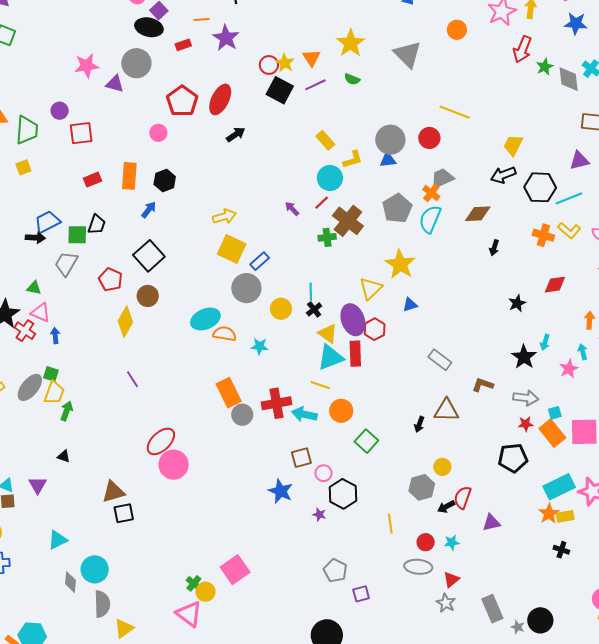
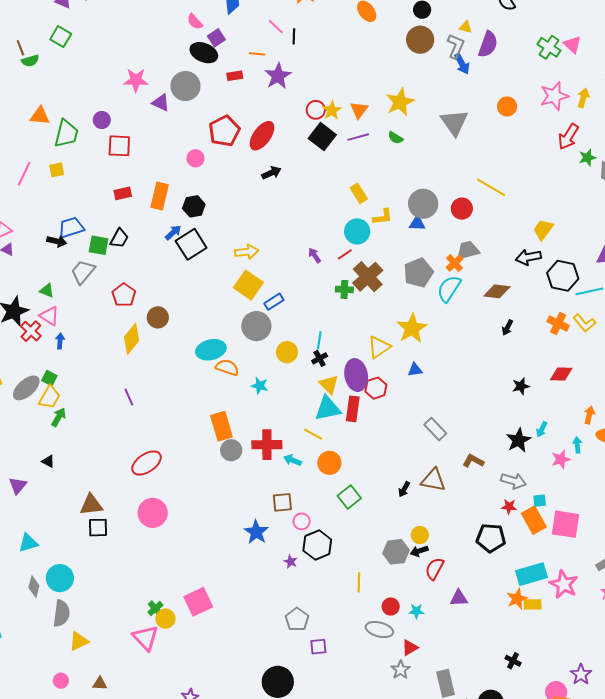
black square: (149, 256) -> (191, 244), moved
cyan arrow: (304, 414) -> (292, 460), size x0.7
pink circle: (174, 465) -> (153, 513), moved
black arrow: (446, 507) -> (419, 551), moved
black cross: (561, 550) -> (513, 661), moved

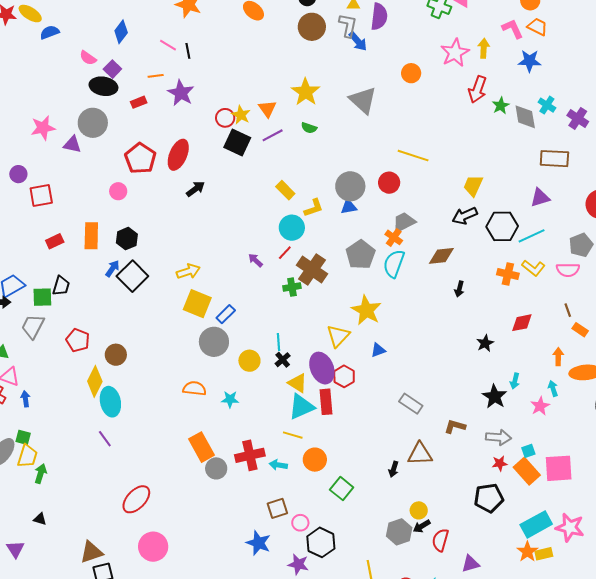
cyan ellipse: (211, 350) -> (110, 402), moved, turned -76
purple star: (291, 562) -> (298, 564), size x1.5

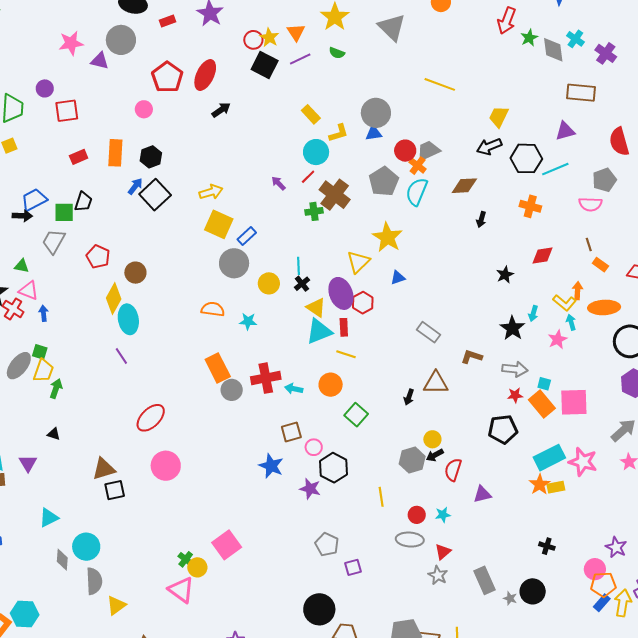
red circle: (389, 183) -> (405, 151), moved
yellow L-shape: (533, 268) -> (565, 303), moved
red rectangle: (326, 402) -> (344, 327), size x0.7
yellow line: (293, 435) -> (346, 354), moved
cyan square: (528, 451) -> (544, 384), turned 32

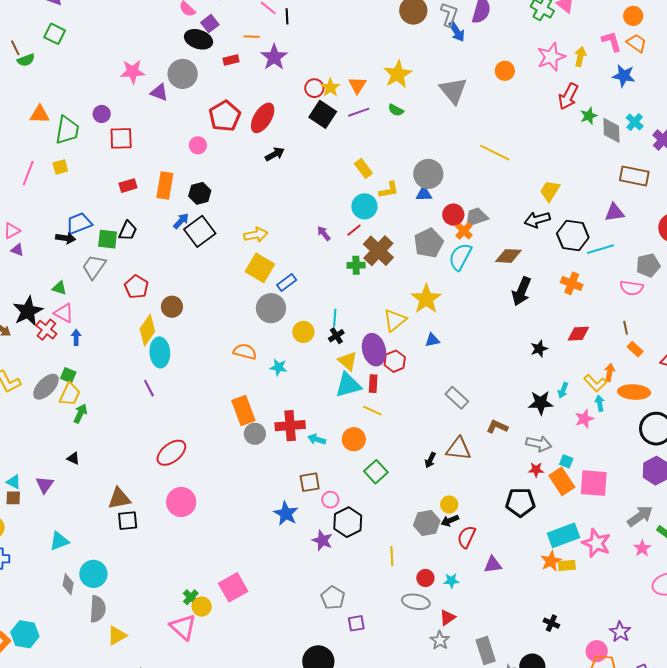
black arrow: (481, 219) -> (521, 291), size x1.8
black star: (512, 328) -> (541, 403), turned 30

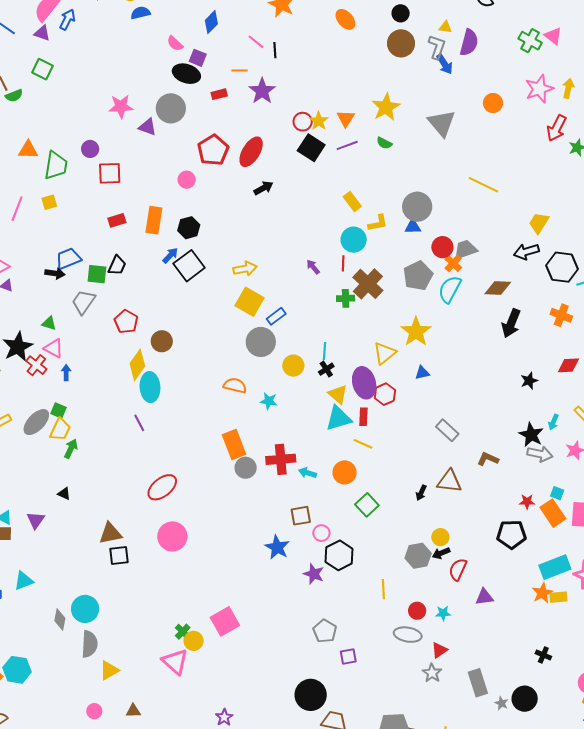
purple square: (210, 24) -> (198, 58), turned -30
red line: (354, 230) -> (343, 263), turned -49
black star: (541, 403) -> (531, 435), turned 30
gray arrow: (539, 444) -> (540, 454), moved
cyan triangle: (59, 541) -> (24, 581), moved

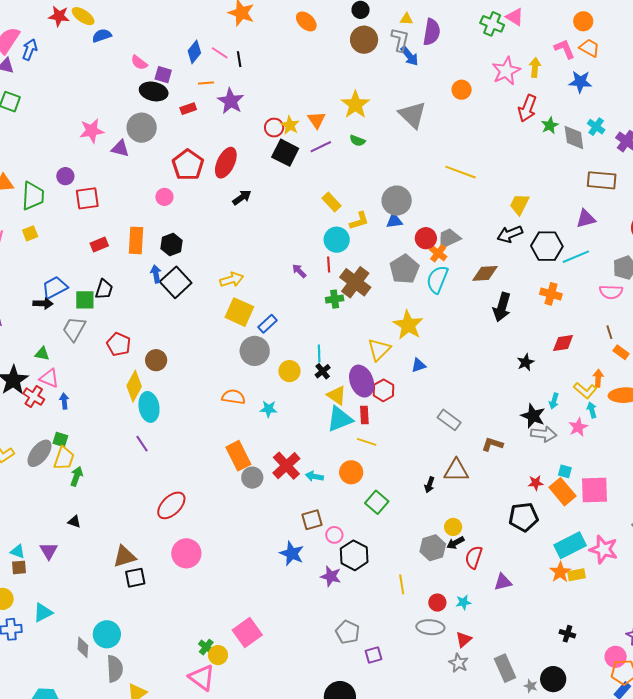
blue diamond: (211, 22) -> (194, 52), moved
blue arrow: (170, 255) -> (156, 274), turned -48
red cross: (281, 459) -> (286, 466), turned -32

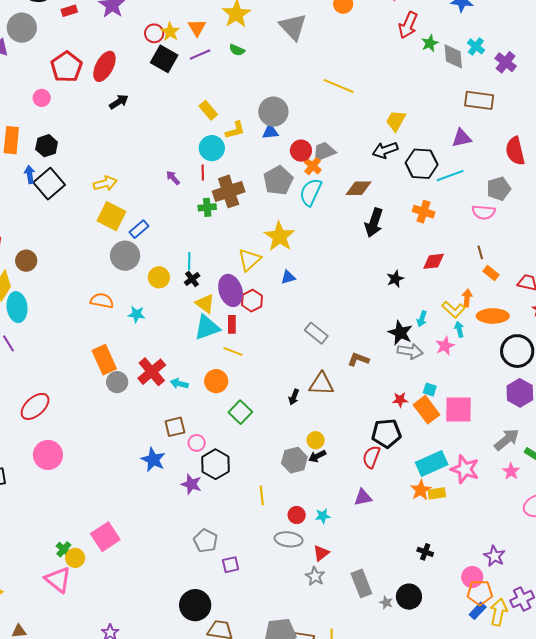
brown cross: (355, 282) -> (229, 191), turned 32
red semicircle: (474, 557) -> (371, 457), moved

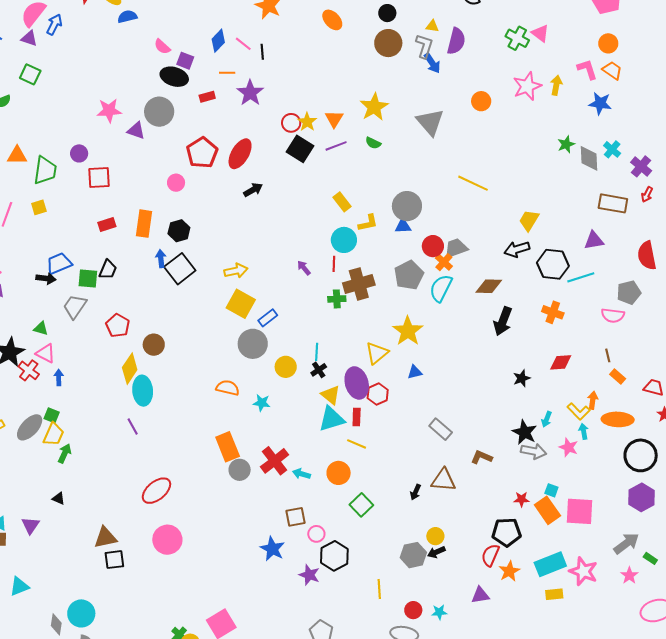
red arrow: (408, 25) -> (647, 194), moved, size x0.6
pink star: (445, 346) -> (569, 447), turned -30
orange star: (421, 490) -> (509, 571), moved

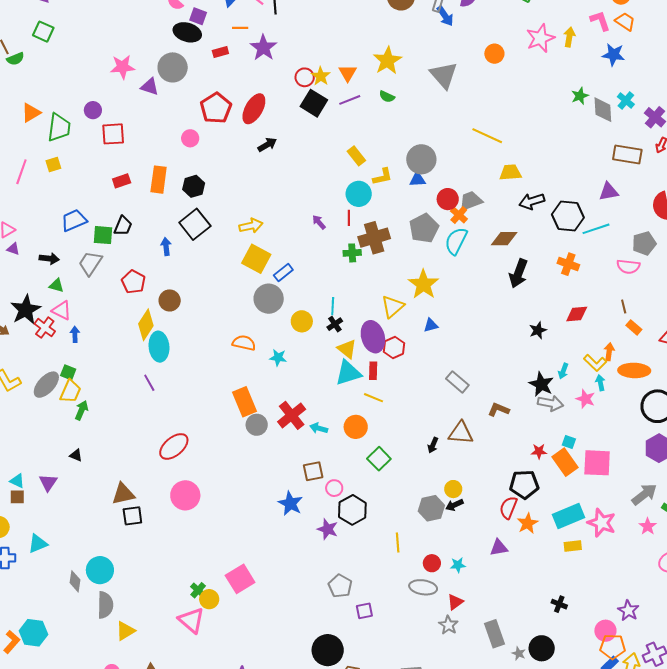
orange triangle: (17, 155) -> (31, 113), turned -30
yellow trapezoid: (529, 220) -> (510, 173), moved, turned 55
blue arrow: (161, 259) -> (166, 247), moved
black arrow: (46, 278) -> (49, 259), moved

